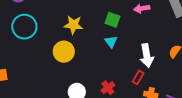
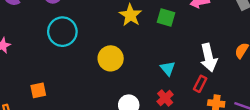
yellow star: (73, 25) -> (130, 15), moved, turned 30
cyan triangle: (111, 42) -> (168, 68), moved

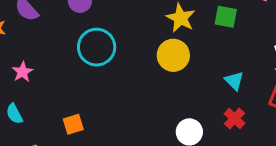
yellow circle: (111, 58) -> (173, 55), moved

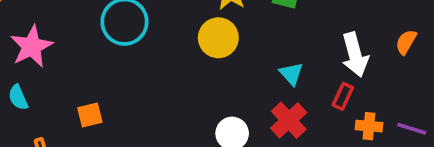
pink star: (23, 72) -> (31, 46), size x1.6
red cross: (235, 118) -> (289, 120), size x1.4

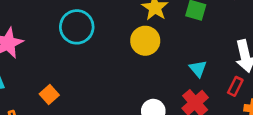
orange square: (90, 115) -> (49, 95), turned -30

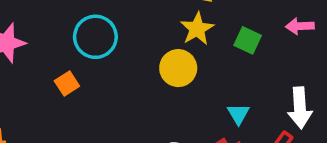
orange square: (49, 95) -> (67, 84), moved

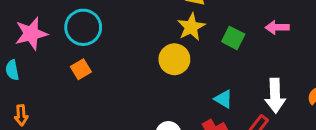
cyan circle: (95, 37) -> (83, 27), moved
cyan triangle: (238, 114) -> (224, 99), turned -30

